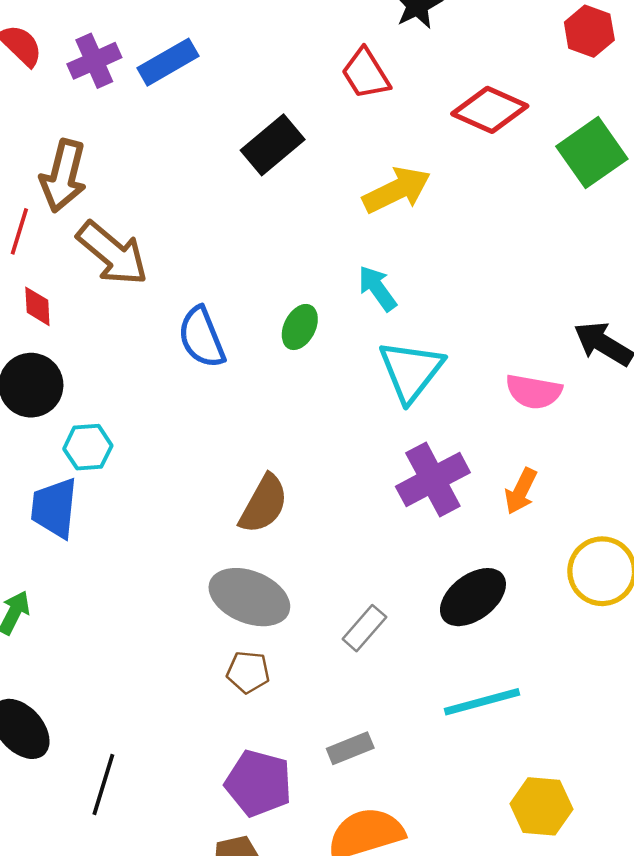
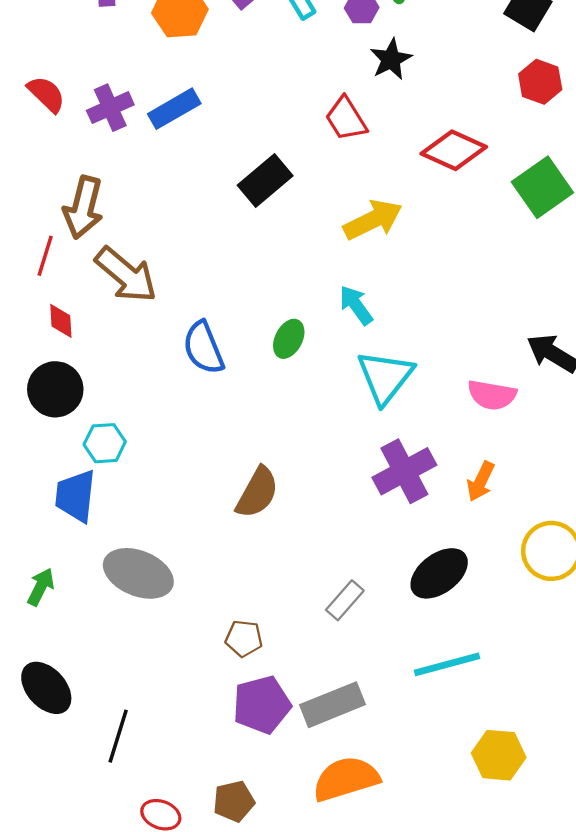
gray ellipse: (249, 597) -> (138, 573), moved
gray rectangle: (350, 748) -> (333, 705), size x1.6
purple pentagon: (258, 783) -> (262, 705), moved, turned -30

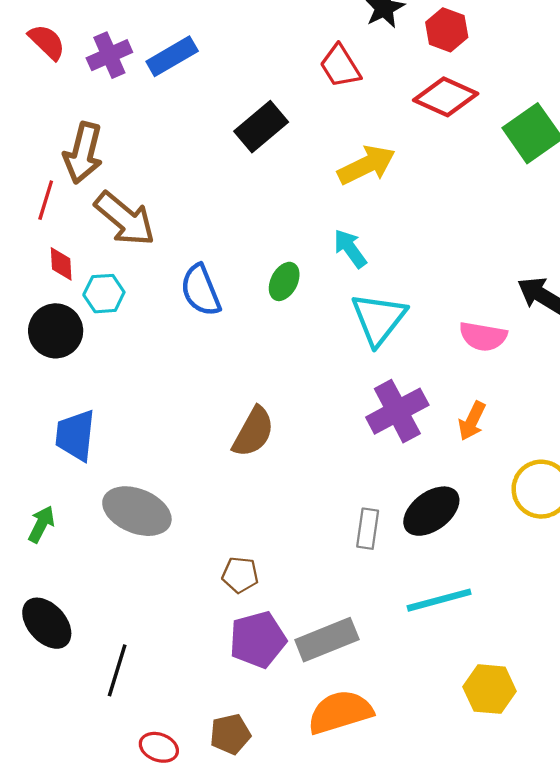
red hexagon: (540, 82) -> (447, 30), moved
cyan hexagon: (105, 443) -> (104, 294), moved
gray rectangle: (345, 600) -> (368, 529), moved, turned -33

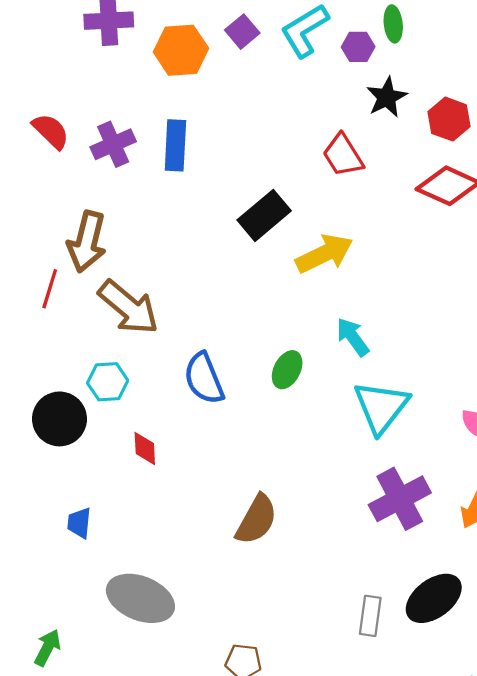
blue rectangle: (172, 56) -> (175, 145), turned -57
yellow arrow: (367, 165) -> (324, 254), moved
red diamond: (61, 264) -> (145, 448), moved
blue trapezoid: (75, 435) -> (79, 523), size x0.6
green arrow: (41, 524) -> (47, 648), moved

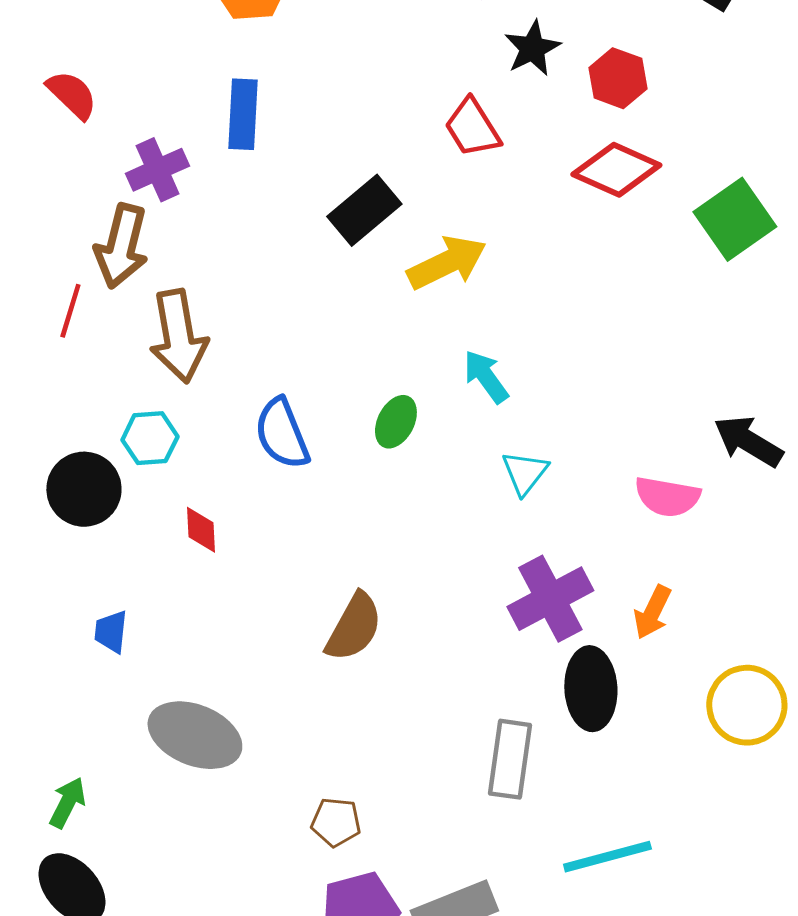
purple cross: (113, 144) -> (157, 170), moved
brown arrow: (128, 307) -> (178, 336), turned 40
cyan triangle: (381, 407) -> (525, 473), size x0.6
black ellipse: (434, 598) -> (591, 689), moved, turned -56
gray rectangle: (370, 616) -> (510, 759), size x1.4

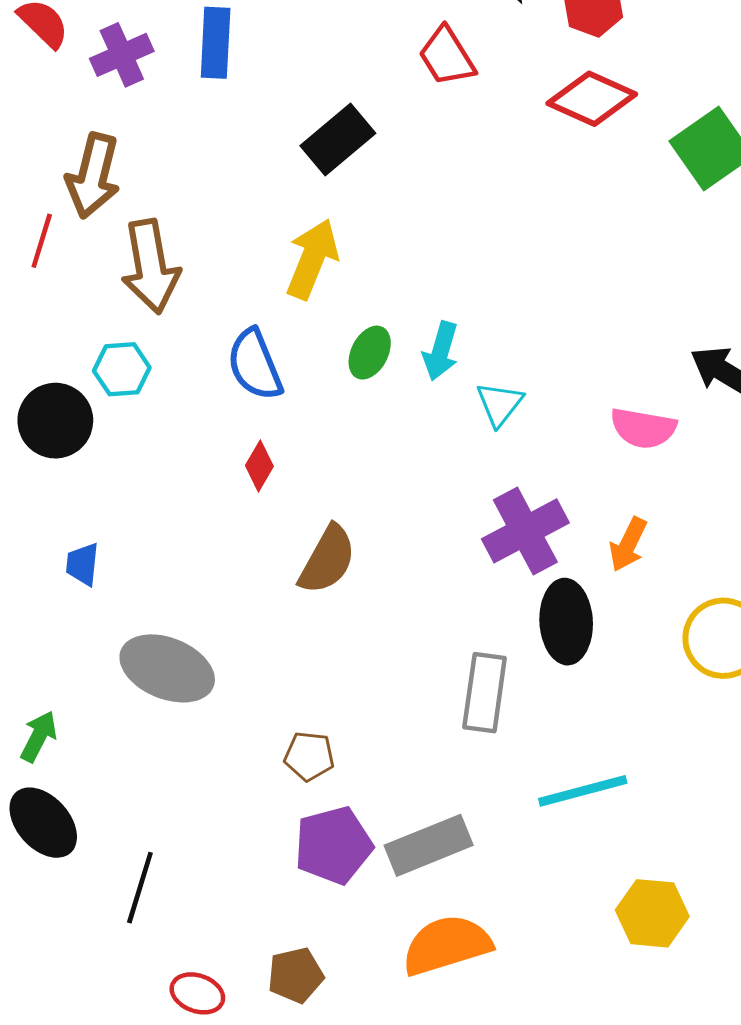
purple cross: (157, 170) -> (122, 55), moved
yellow arrow: (447, 263) -> (312, 259), moved, turned -42
cyan arrow: (486, 377) -> (441, 351), moved, turned -128
red diamond: (201, 530) -> (259, 466), moved, turned 33

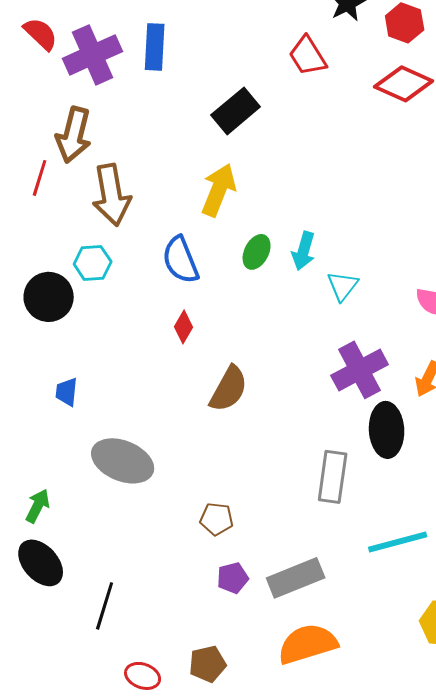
purple cross: (122, 55) -> (93, 55), size x1.4
purple pentagon: (333, 845) -> (233, 578), size x0.6

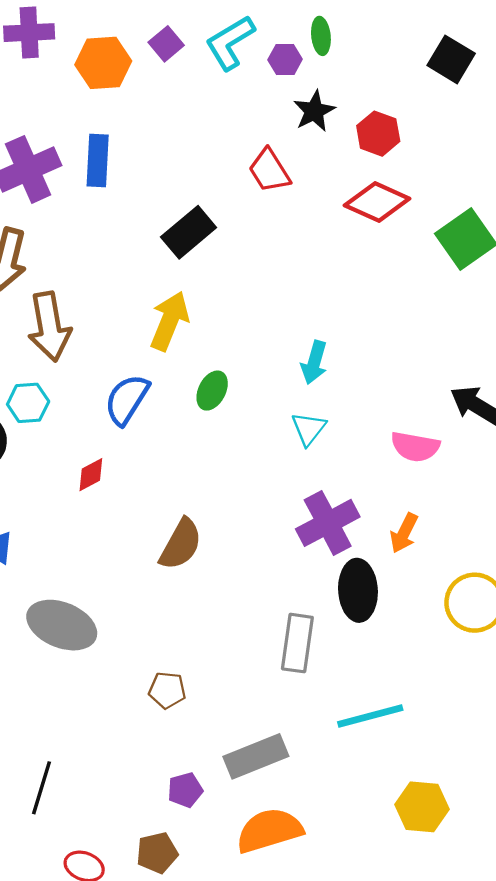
cyan arrow: (304, 251) -> (314, 362), moved
blue semicircle: (181, 260) -> (127, 400), turned 54
red diamond: (184, 327) -> (91, 475), moved, turned 32
purple pentagon: (233, 578) -> (185, 790), moved

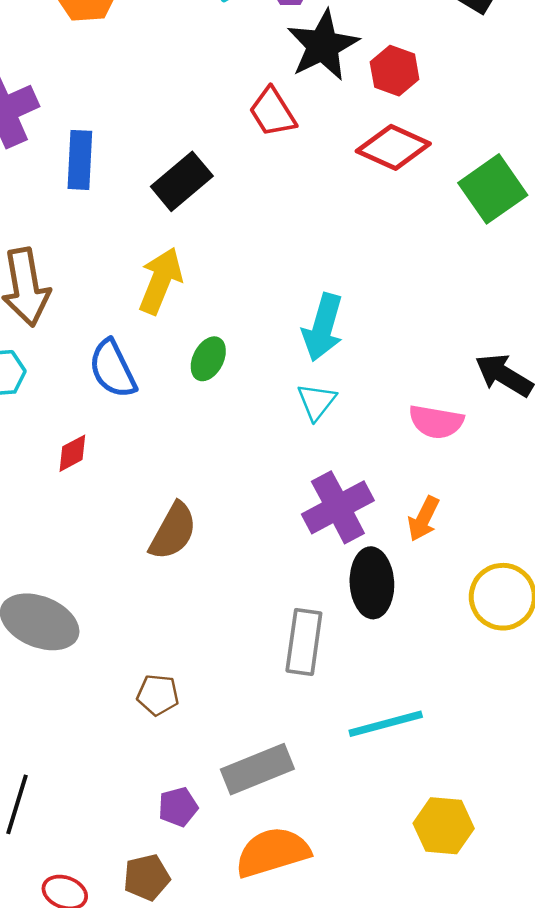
black star: (314, 111) -> (323, 45), size x1.5
blue rectangle: (98, 160) -> (80, 160), moved
cyan arrow: (314, 362) -> (323, 327), size x1.4
blue semicircle: (127, 400) -> (113, 369), turned -58

